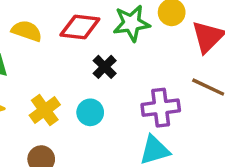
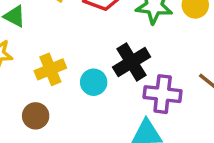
black cross: (105, 67) -> (132, 62), moved, size x1.5

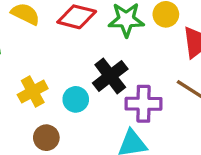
brown circle: (36, 116) -> (46, 138), moved

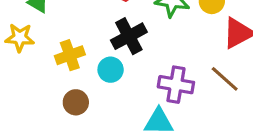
black cross: (110, 76) -> (129, 36), moved

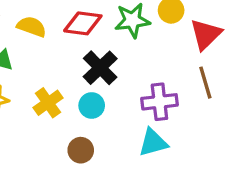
brown line: (225, 79) -> (205, 83), turned 48
brown circle: (76, 102) -> (81, 150), moved

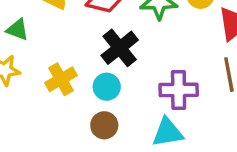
brown circle: (81, 150) -> (104, 125), moved

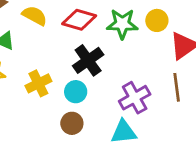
purple cross: (179, 90) -> (135, 98), turned -32

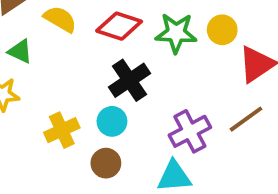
yellow cross: (38, 83) -> (62, 130), moved
brown line: (177, 87) -> (246, 119), turned 60

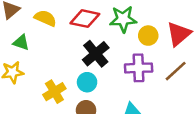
yellow circle: (222, 30) -> (148, 36), moved
purple cross: (190, 131) -> (139, 68), moved, turned 32

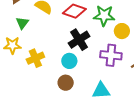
green triangle: (21, 42) -> (22, 23), turned 40
yellow cross: (54, 92) -> (35, 58), moved

